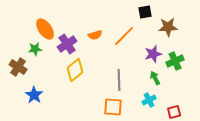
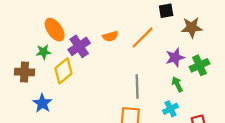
brown cross: (18, 67) -> (25, 72), turned -30
yellow diamond: (75, 70) -> (64, 71), moved

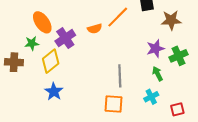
orange line: (143, 37) -> (118, 17), moved
blue star: (42, 103) -> (54, 92), moved

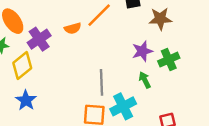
cyan cross: (151, 97) -> (123, 106), moved, size x1.5

